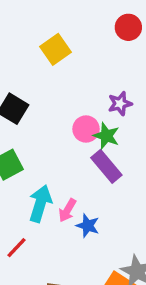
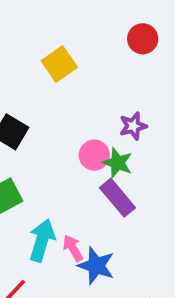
pink arrow: (67, 210) -> (73, 248), turned 120
blue star: (88, 226) -> (96, 266), size x1.4

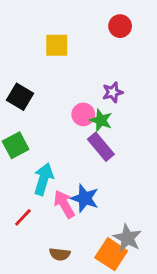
yellow square: (59, 64) -> (57, 45), turned 35
pink arrow: (73, 248) -> (64, 204), moved, size x1.4

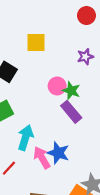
yellow square: (57, 45) -> (36, 43), moved
purple star: (113, 92) -> (85, 57), moved

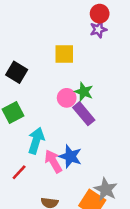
yellow square: (36, 43) -> (64, 54), moved
purple star: (85, 57) -> (98, 30), moved
pink circle: (57, 86) -> (67, 98), moved

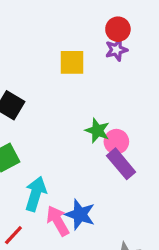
yellow square: (64, 54) -> (72, 62), moved
pink circle: (67, 98) -> (116, 142), moved
purple rectangle: (84, 114) -> (121, 164), moved

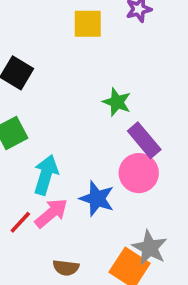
pink circle: (116, 142) -> (139, 173), moved, size x1.4
pink arrow: (58, 221) -> (51, 213), moved, turned 80

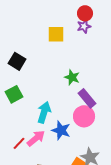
cyan arrow: (46, 175) -> (44, 112), moved

